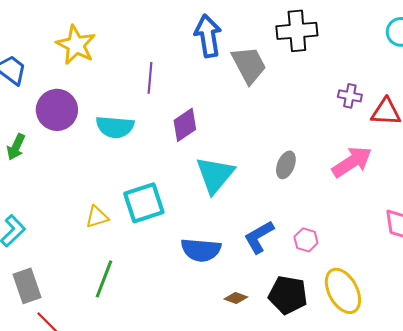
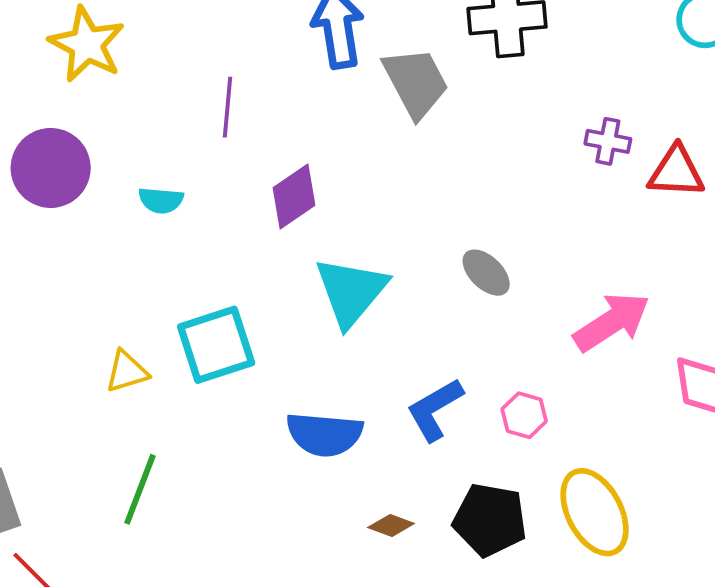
cyan semicircle: (115, 127) -> (161, 200), size x0.6
pink arrow: (352, 162) -> (612, 322), moved
gray ellipse: (286, 165) -> (486, 273), turned -68

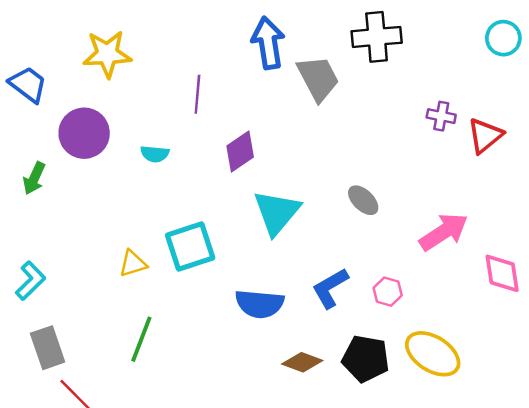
yellow star: (87, 44) -> (107, 54), turned -30
red triangle: (676, 172) -> (485, 136), turned -42
yellow ellipse: (595, 512) -> (433, 354), turned -30
brown diamond: (391, 525) -> (302, 362), size x1.4

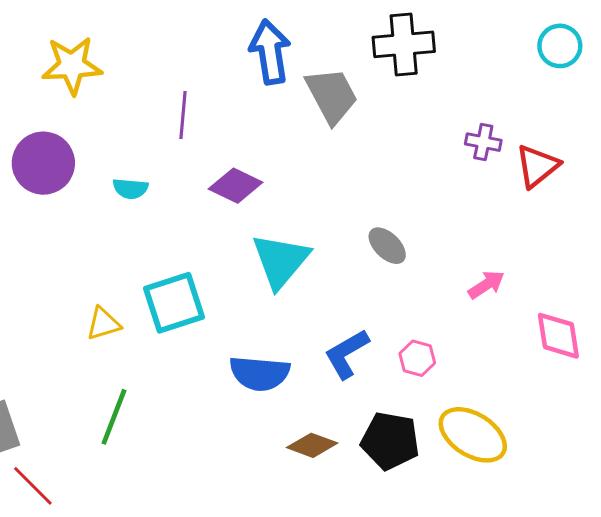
purple diamond: (240, 151) -> (236, 186), turned 60
pink arrow: (444, 232) -> (486, 285), size x0.6

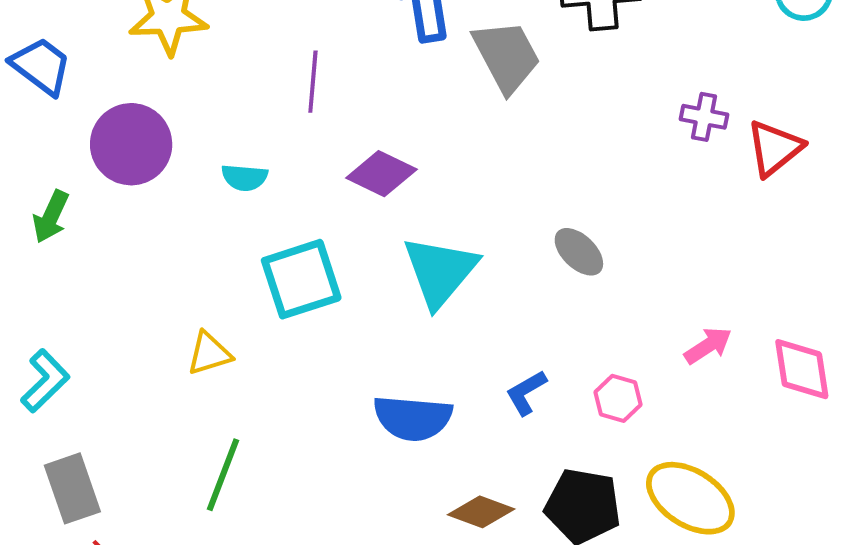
pink arrow: (486, 285) -> (708, 346), moved
cyan square: (174, 303) -> (301, 279), moved
blue L-shape: (347, 354) -> (526, 393), size x0.7

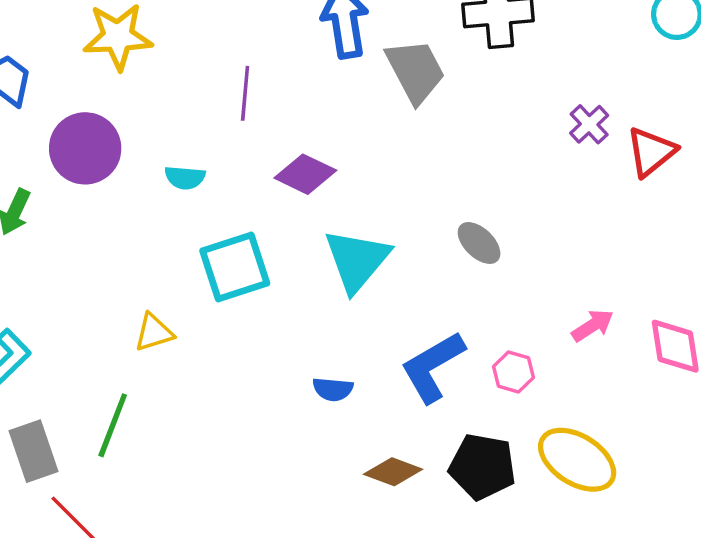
purple cross: (704, 117) -> (589, 124), turned 36
blue L-shape: (526, 393) -> (433, 367), size x1.8
blue semicircle: (413, 418) -> (333, 389), size x0.6
green line: (223, 475) -> (113, 425), moved

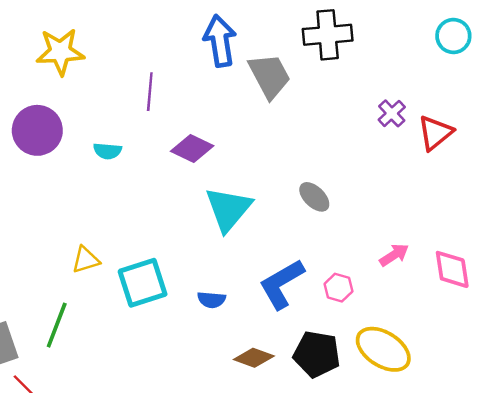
cyan square: (235, 267) -> (143, 283), moved

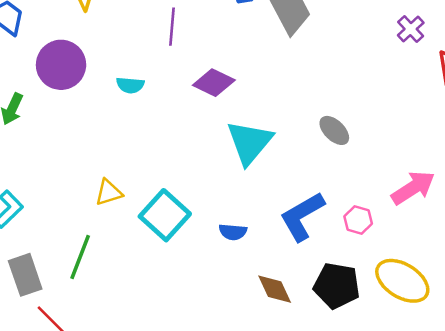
purple cross: (392, 113) -> (411, 29), moved
pink arrow: (394, 255) -> (413, 188), size x1.5
cyan square: (143, 283) -> (165, 215), turned -30
brown diamond: (254, 358) -> (275, 289), turned 45

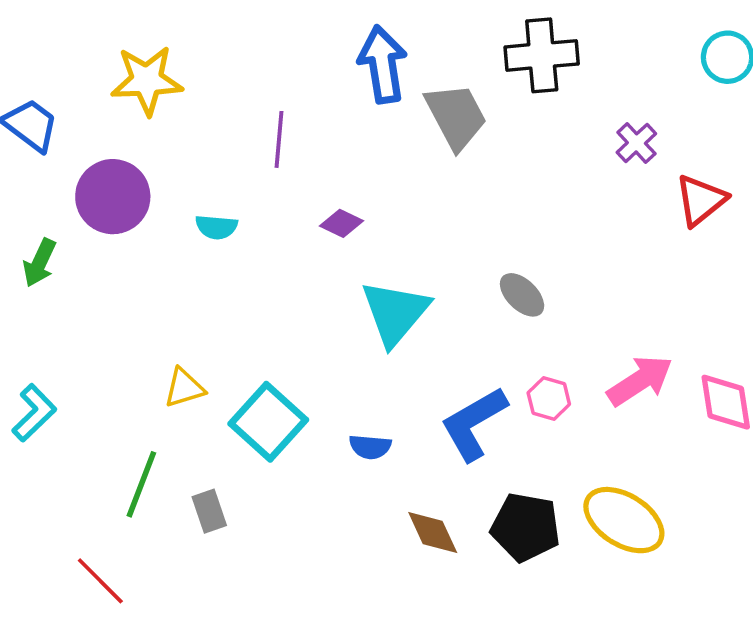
purple diamond: (214, 83) -> (342, 223), size x0.7
pink hexagon: (358, 220) -> (549, 399), moved
gray rectangle: (25, 275) -> (209, 511), moved, size x0.7

